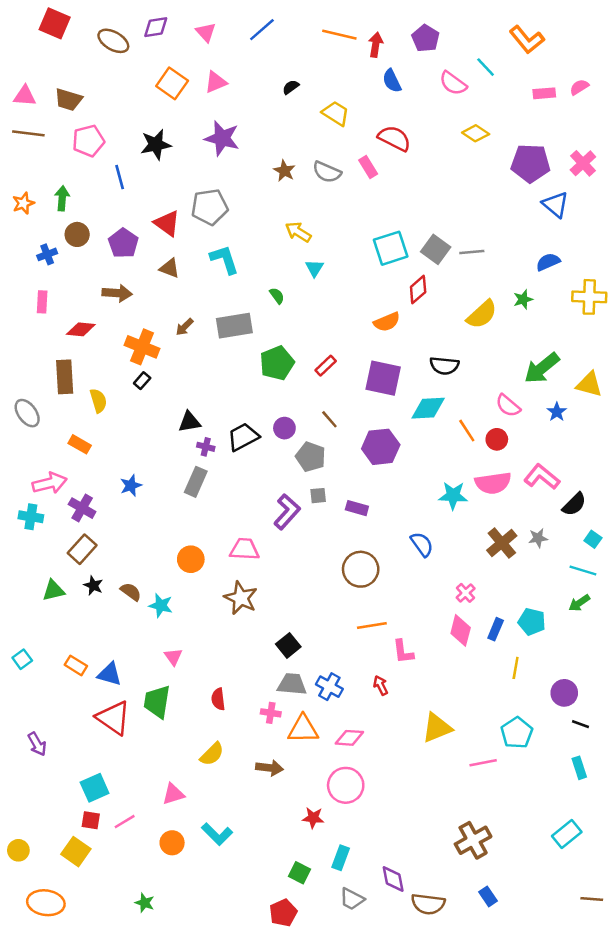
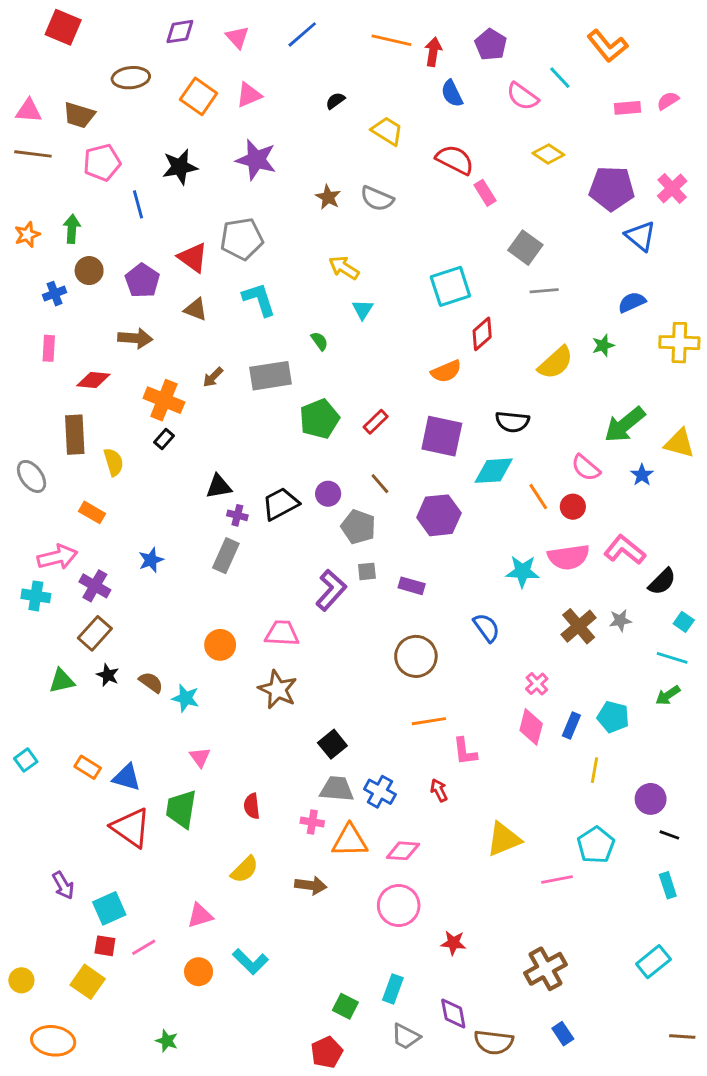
brown ellipse: (113, 41) -> (131, 78), moved, turned -36
pink rectangle: (368, 167) -> (485, 193), moved
gray square: (436, 249) -> (525, 248), moved
purple arrow: (37, 744) -> (63, 885), moved
red star: (313, 818) -> (453, 943), moved

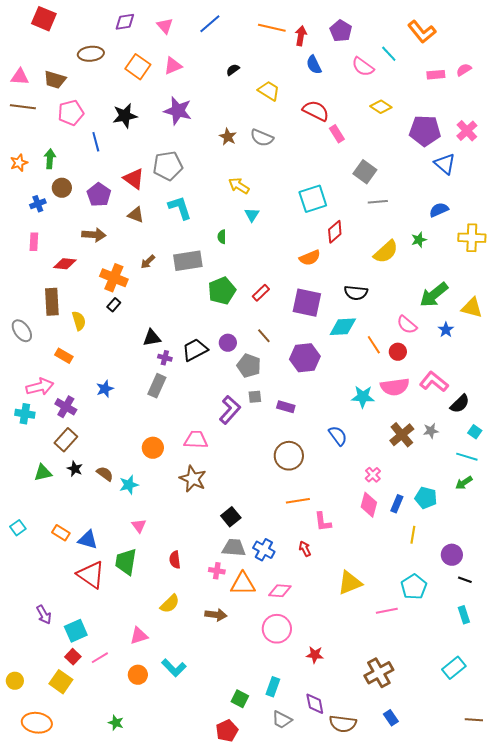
green semicircle: (319, 341) -> (222, 237), turned -144
cyan star: (186, 698) -> (129, 485), turned -30
red square: (105, 946) -> (73, 657), turned 35

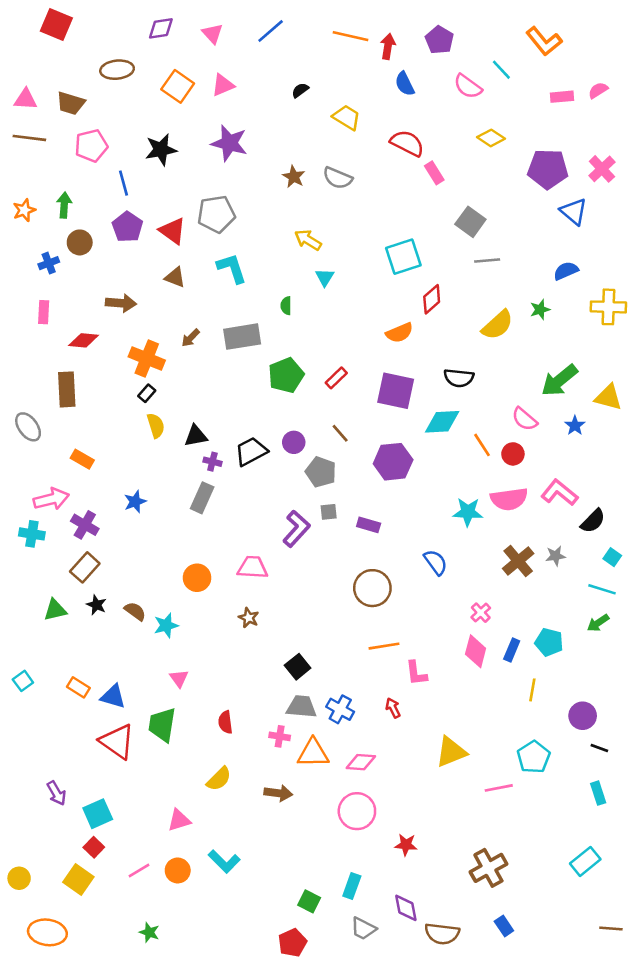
purple pentagon: (99, 195) -> (127, 227), moved
yellow semicircle: (79, 321) -> (156, 426), moved
brown star: (193, 479) -> (249, 618), size x0.6
pink line: (100, 658) -> (139, 870), moved

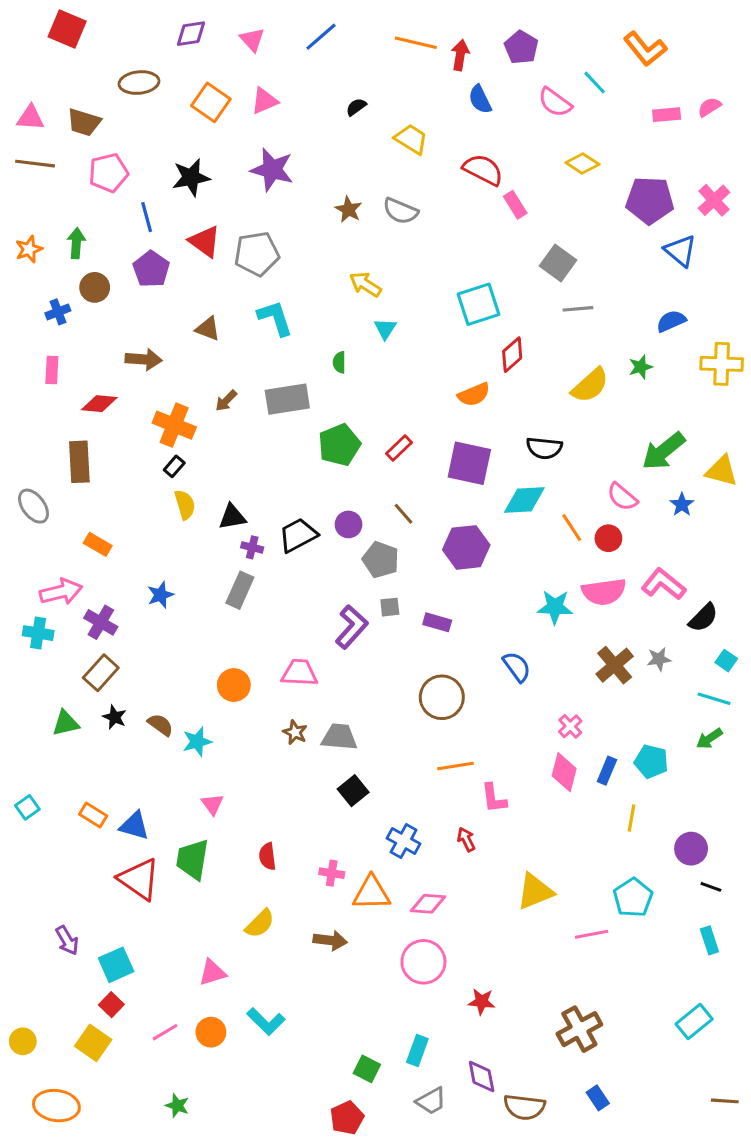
red triangle: (173, 231) -> (205, 242), moved
gray trapezoid: (301, 707) -> (339, 737), moved
gray trapezoid: (363, 929) -> (431, 1101), turned -56

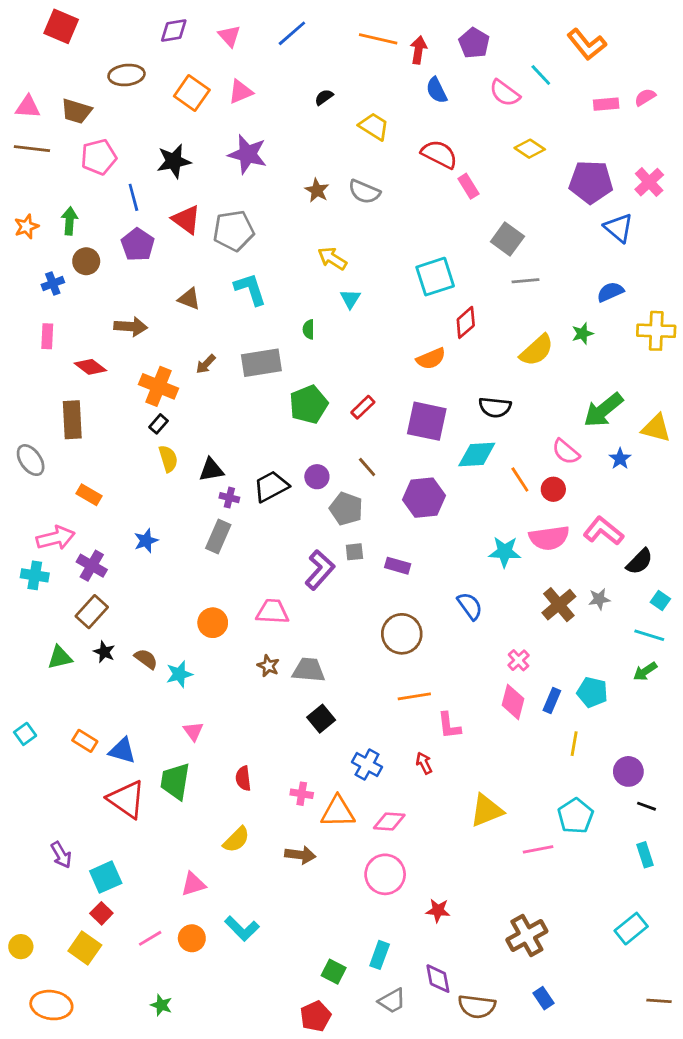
red diamond: (99, 404) -> (90, 367), turned 32

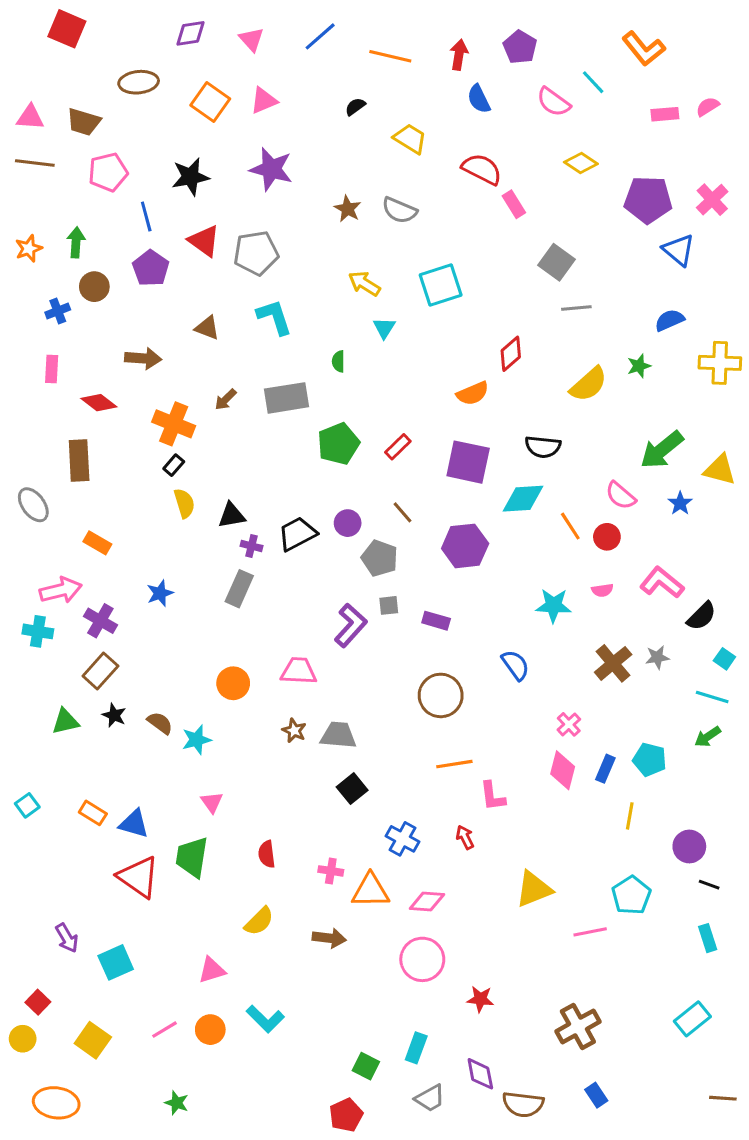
orange line: (378, 39) -> (390, 56), moved
cyan square: (435, 277) -> (441, 285), moved
pink semicircle: (549, 538) -> (602, 590), size x0.5
red square: (101, 913) -> (38, 1002), moved

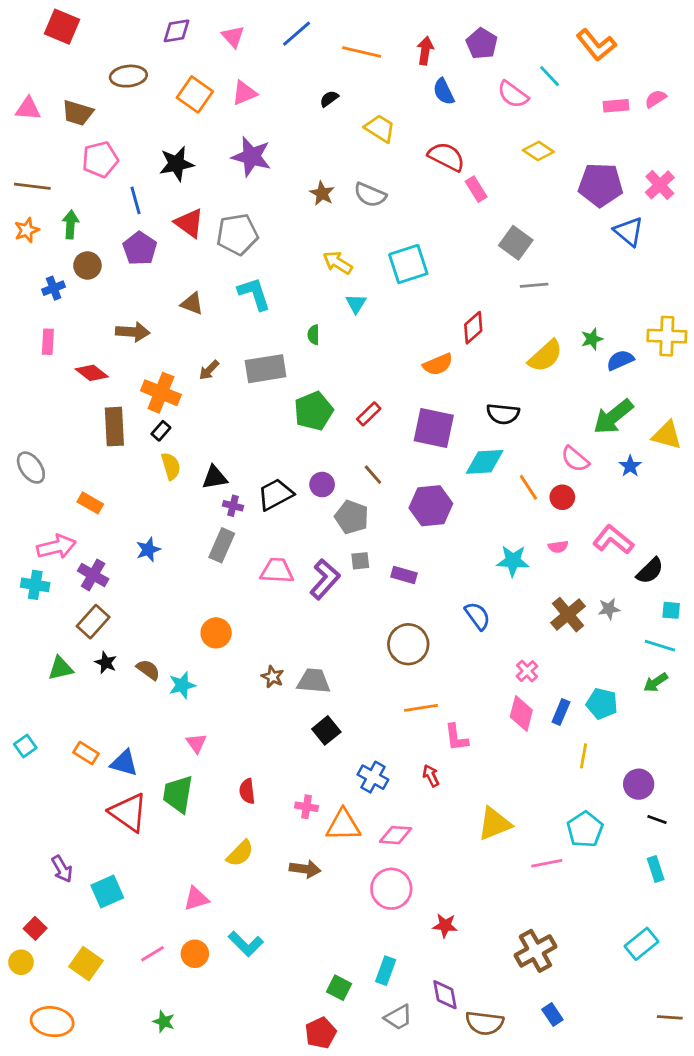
brown line: (35, 163) -> (32, 186), moved
blue semicircle: (669, 320) -> (620, 360), moved
brown rectangle: (79, 461) -> (114, 427), moved
cyan square: (724, 659) -> (671, 610), turned -30
pink trapezoid: (299, 671) -> (277, 571), moved

